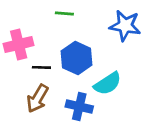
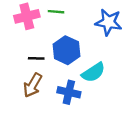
pink cross: (19, 45) -> (27, 16), moved

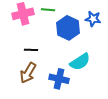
blue star: (109, 22) -> (93, 19), size x0.7
blue hexagon: (67, 50) -> (68, 28), moved

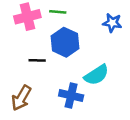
blue hexagon: (68, 28) -> (65, 42), moved
brown arrow: (28, 73) -> (21, 98), moved

